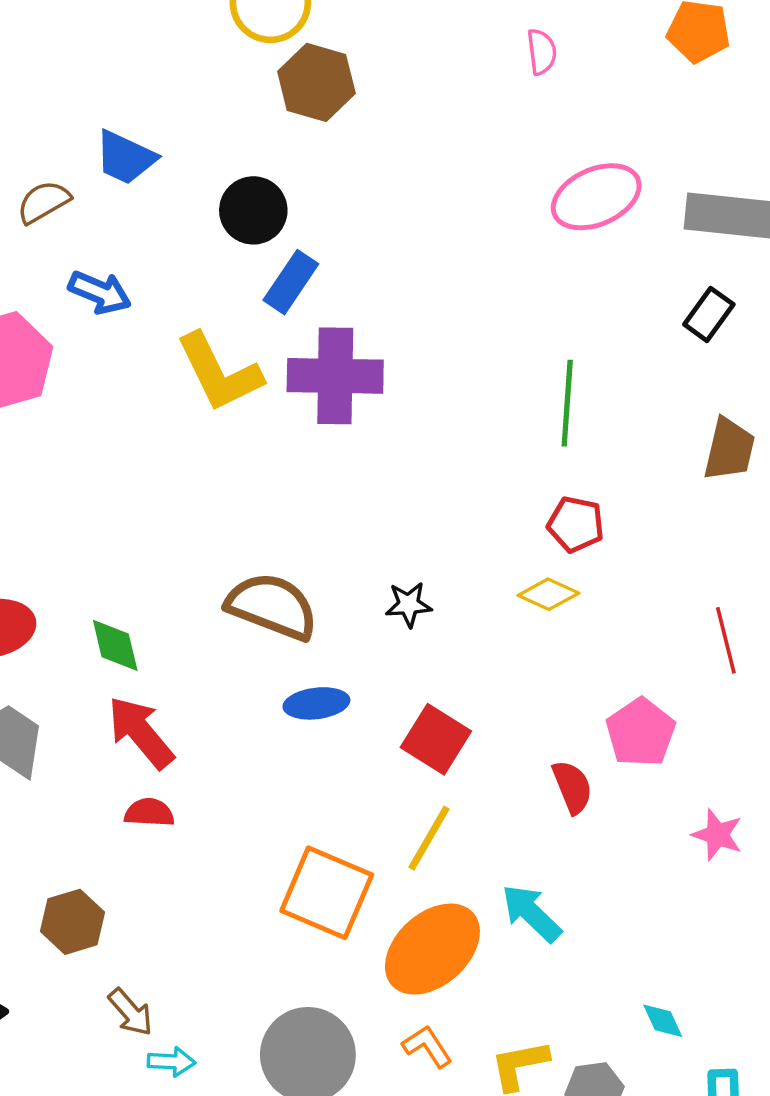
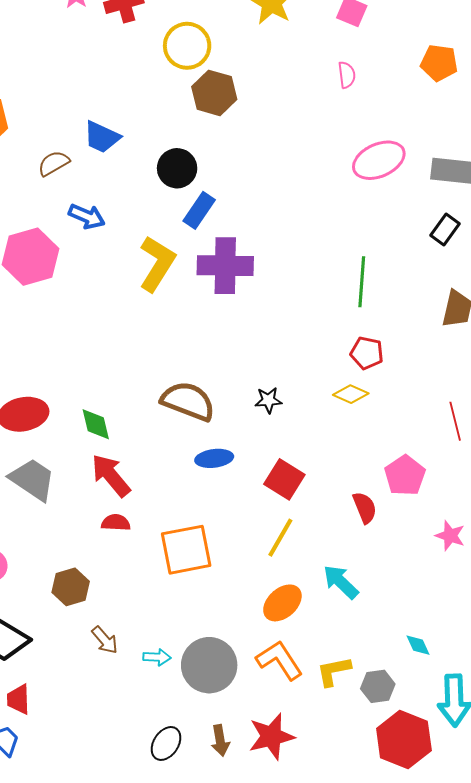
yellow L-shape: (219, 372) -> (157, 264), turned -122
orange square: (327, 893) -> (186, 550), moved, turned -34
orange ellipse: (432, 949) -> (282, 603), size x0.7
orange L-shape: (427, 1046) -> (279, 660), size x1.6
cyan arrow: (171, 1062) -> (157, 657), moved

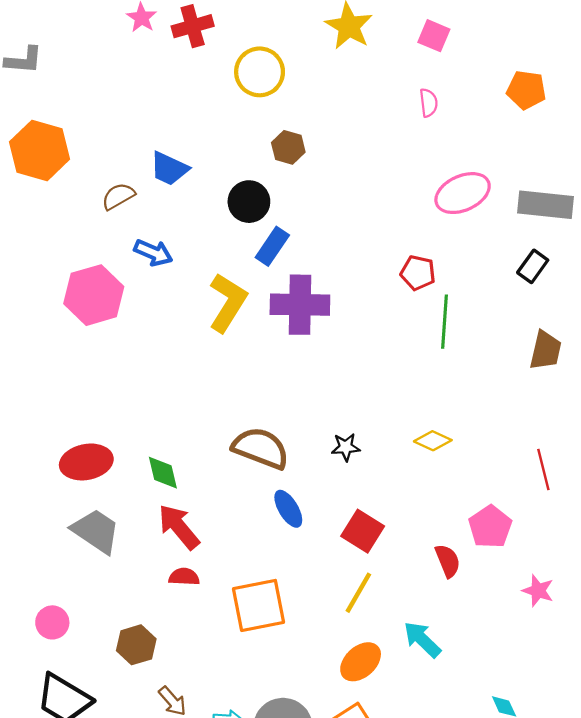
brown hexagon: (214, 93) -> (288, 147), moved, size x0.7
red pentagon: (367, 353) -> (418, 273), moved
blue ellipse: (214, 458) -> (288, 509), turned 66

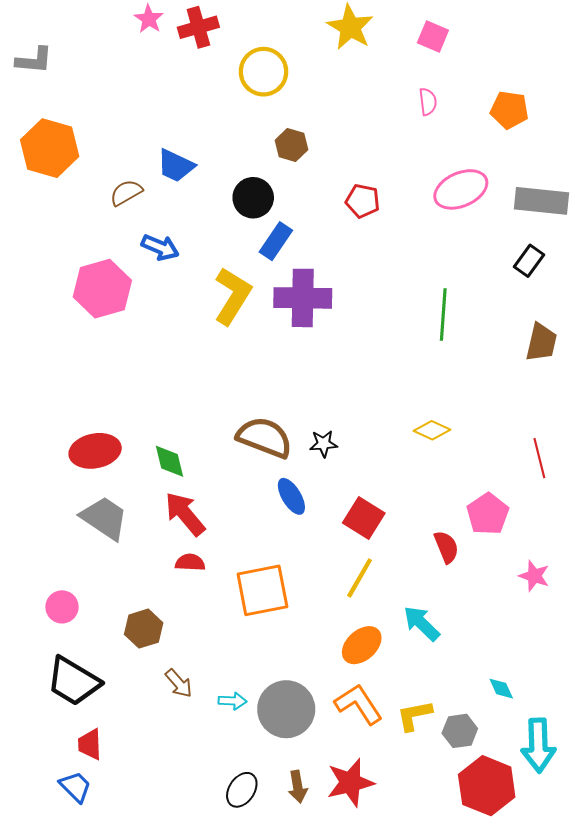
orange pentagon: (526, 90) -> (509, 110), moved
red pentagon: (418, 273) -> (363, 201), moved
black star: (346, 447) -> (323, 444), moved

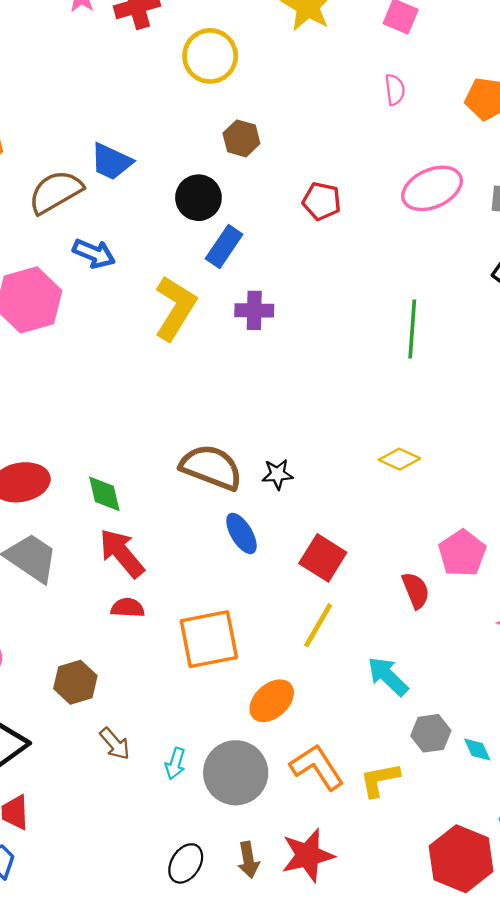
brown semicircle: (126, 193) -> (56, 192), size x1.5
purple cross: (303, 298) -> (254, 310), size x0.6
orange ellipse: (362, 645) -> (272, 701), moved
cyan arrow: (232, 701) -> (175, 763), turned 104
gray hexagon: (460, 731) -> (431, 733), moved

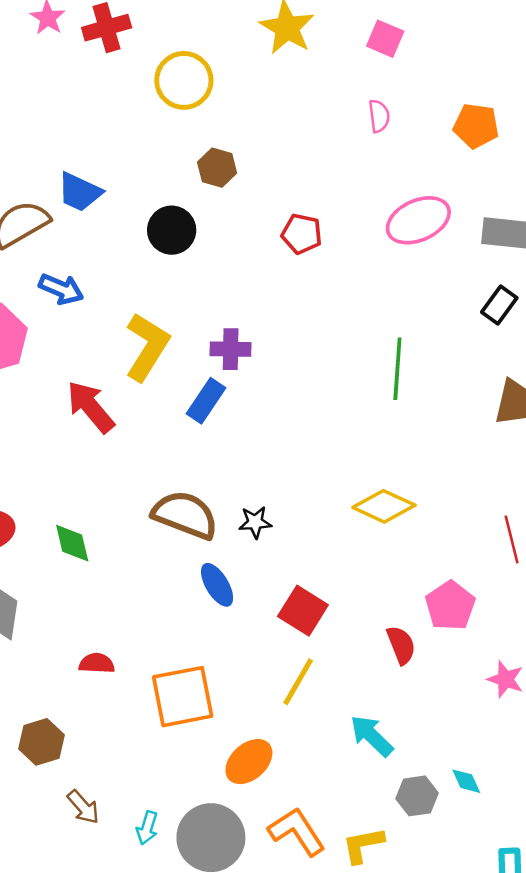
blue rectangle: (224, 246) -> (206, 401), moved
yellow diamond: (399, 459) -> (384, 506), size x1.4
red arrow: (122, 553) -> (91, 407), moved
cyan diamond: (477, 750) -> (466, 781), moved

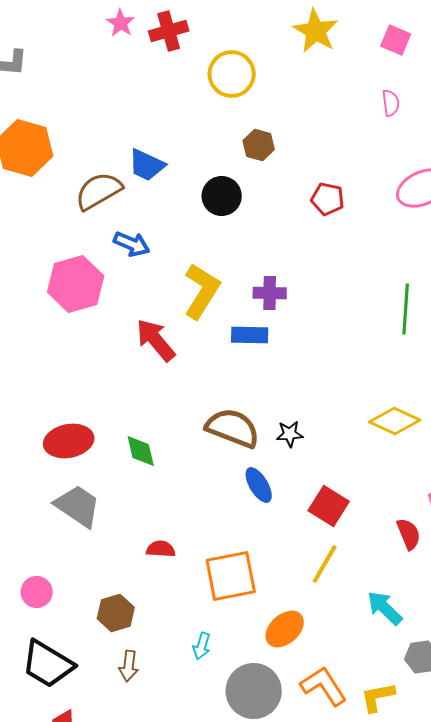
blue rectangle: (206, 401) -> (250, 335), turned 57
brown arrow: (83, 807) -> (129, 666), moved, turned 48
cyan arrow: (147, 828) -> (202, 646), moved

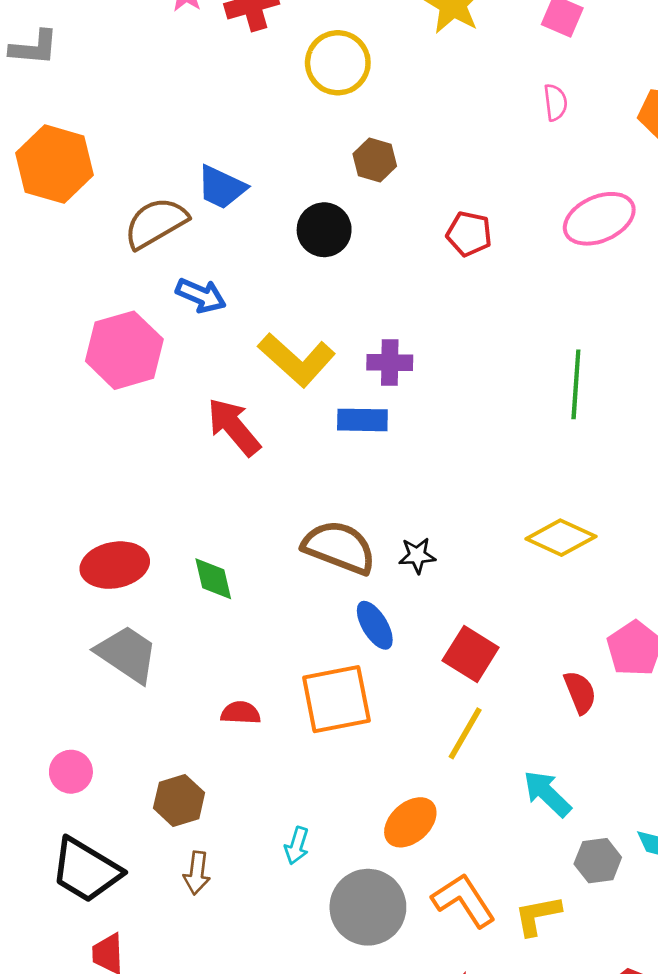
yellow L-shape: (202, 291) -> (297, 360), turned 100
orange square: (231, 576) -> (336, 699), moved

